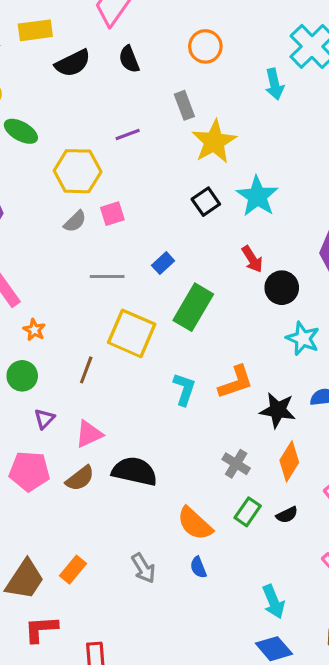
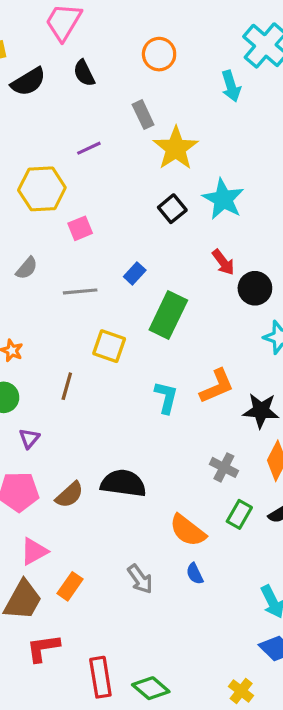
gray semicircle: (75, 221) -> (27, 268), moved
yellow square: (132, 333) -> (109, 346), size x0.7
pink triangle: (89, 434) -> (34, 551), moved

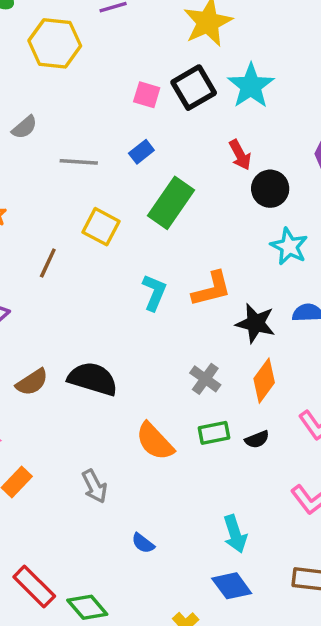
black square: (172, 209) -> (194, 88), size x1.4
pink square: (80, 228) -> (147, 95), moved, turned 30
green rectangle: (239, 514) -> (214, 433), turned 40
blue semicircle: (195, 574) -> (143, 543), moved, turned -35
red rectangle: (100, 677) -> (34, 587), turned -45

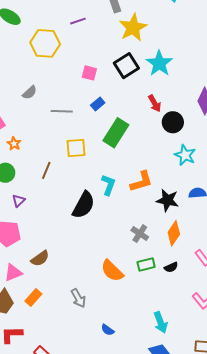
pink square: (147, 95) -> (89, 73), moved
yellow square: (101, 227) -> (76, 148), turned -30
black semicircle: (93, 379) -> (84, 205), moved, turned 104
brown semicircle: (32, 382) -> (40, 258), moved

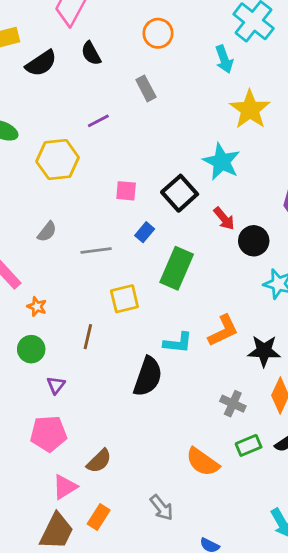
yellow star: (133, 28) -> (250, 109), moved
black square: (126, 66) -> (180, 193), moved
cyan L-shape: (108, 185) -> (178, 343), turned 85

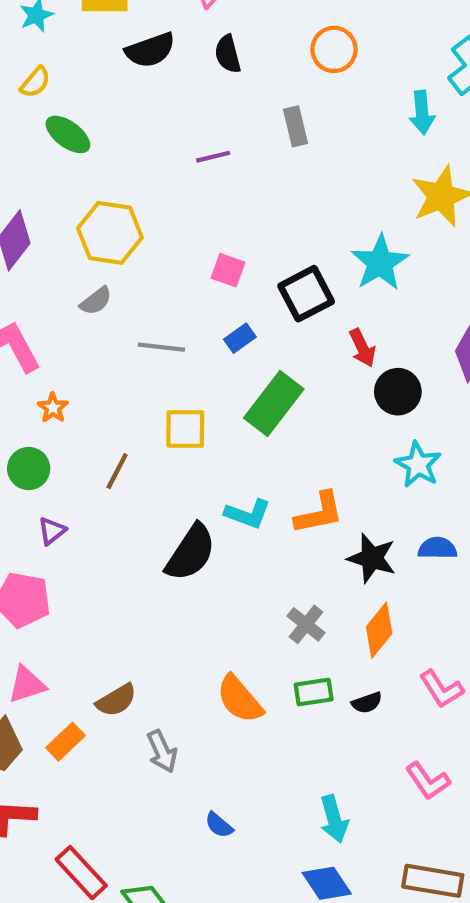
yellow hexagon: (58, 160) -> (110, 233), moved
brown semicircle: (99, 461) -> (116, 700), moved

